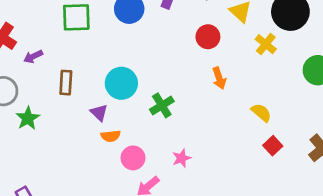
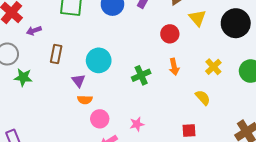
yellow cross: (266, 44) -> (213, 67), moved
green cross: (162, 105) -> (141, 75), moved
green star: (28, 118) -> (23, 77), turned 30
red square: (273, 146) -> (189, 131), moved, turned 32

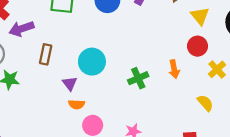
purple arrow: (34, 31) -> (21, 29), size x1.5
red circle: (170, 34) -> (197, 46), moved

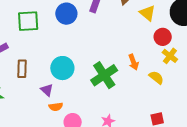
red circle: (197, 46) -> (163, 37), moved
green cross: (138, 78) -> (104, 75), size x1.5
yellow semicircle: (205, 103) -> (156, 77), moved

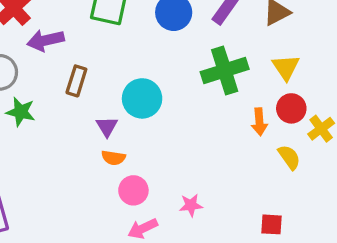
yellow triangle: (147, 13) -> (286, 67), moved
red circle: (163, 37) -> (291, 108), moved
green cross: (104, 75) -> (225, 71), moved

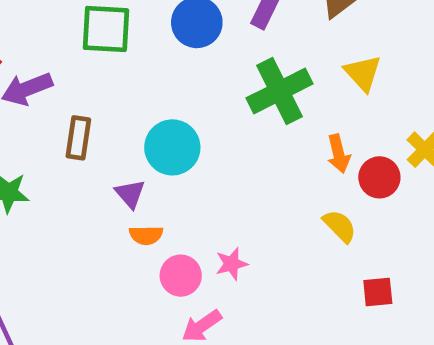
red circle: (291, 108) -> (379, 177), moved
yellow semicircle: (289, 157) -> (340, 226), moved
pink star: (191, 205) -> (232, 264), moved

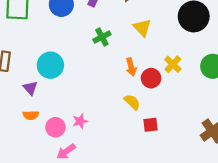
green cross: (280, 91) -> (102, 37), size x0.6
orange semicircle: (146, 235) -> (31, 115), moved
red square: (378, 292) -> (151, 125), moved

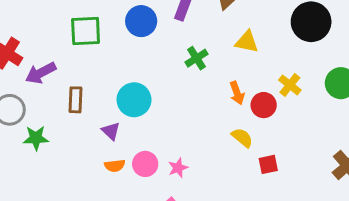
yellow triangle: (142, 28) -> (247, 42), turned -30
pink circle: (55, 127) -> (145, 164), moved

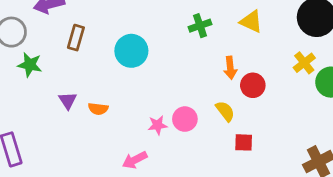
yellow cross: (290, 85) -> (304, 63), moved
purple triangle: (111, 131) -> (68, 101), moved
pink circle: (145, 164) -> (185, 119), moved

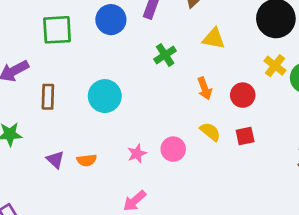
red circle: (253, 85) -> (243, 95), moved
pink star: (158, 125) -> (137, 154), moved
red square: (244, 142) -> (245, 136), moved

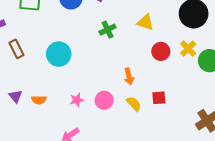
orange arrow: (205, 88) -> (129, 76), moved
red circle: (243, 95) -> (161, 51), moved
brown rectangle: (48, 97) -> (16, 49), turned -36
yellow semicircle: (210, 132) -> (134, 104), moved

